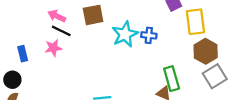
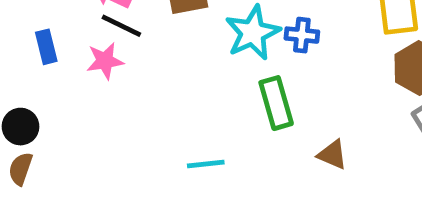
blue rectangle: (23, 54) -> (46, 47), moved
green rectangle: (172, 79) -> (276, 103), moved

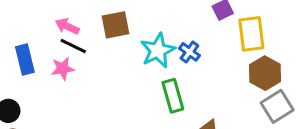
blue cross: (302, 35) -> (189, 52), turned 30
blue rectangle: (46, 47) -> (25, 60), size x1.4

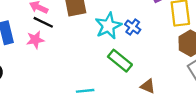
green rectangle: (173, 96) -> (120, 61), turned -35

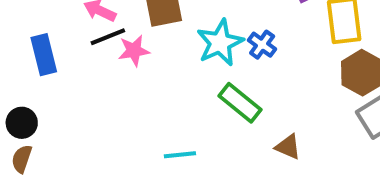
black line: (43, 22) -> (108, 37), turned -48
pink star: (35, 40) -> (134, 51), moved

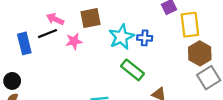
black line: (108, 37) -> (47, 34), moved
blue cross: (262, 45) -> (145, 38), turned -32

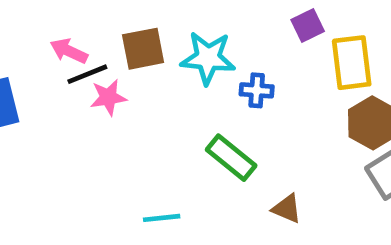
black line: (47, 34) -> (87, 74), moved
cyan star: (121, 37) -> (208, 58), moved, turned 30

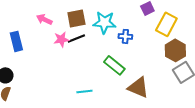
yellow rectangle: (352, 63) -> (166, 24), turned 35
black line: (87, 74) -> (76, 38), moved
brown triangle: (287, 209) -> (138, 87), size x1.6

